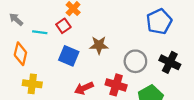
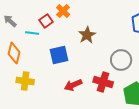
red square: (63, 26) -> (46, 21), moved
brown star: (99, 45) -> (87, 35), moved, turned -30
blue square: (69, 56) -> (59, 55), turned -36

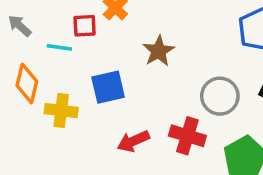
red square: (46, 21) -> (85, 26), turned 32
yellow cross: (25, 81) -> (61, 111), moved

